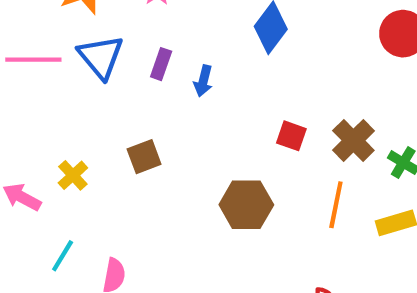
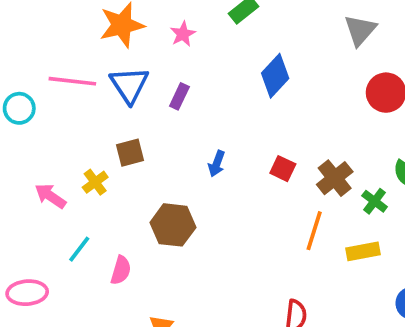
blue arrow: (203, 81) -> (217, 164), moved
brown square: (144, 157) -> (130, 153), moved
brown hexagon: (246, 205) -> (173, 225), moved

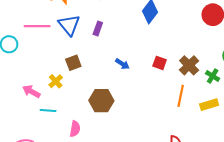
blue arrow: (217, 164) -> (122, 64), turned -72
cyan line: (79, 249) -> (48, 111), moved, turned 63

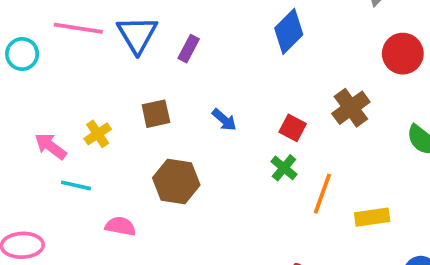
brown square: (73, 63) -> (156, 114), moved
brown cross: (189, 65) -> (351, 108), moved
green cross: (213, 76) -> (284, 168), moved
pink semicircle: (75, 129) -> (120, 226), turned -98

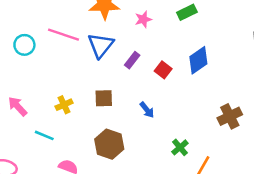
red square: (293, 128) -> (163, 70), moved
pink arrow: (51, 146) -> (17, 106), moved

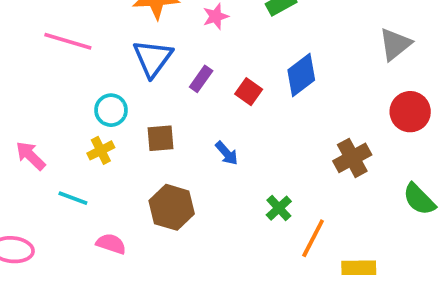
pink line: (63, 35) -> (68, 41), moved
cyan circle: (24, 45) -> (111, 110), moved

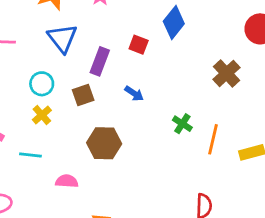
purple rectangle: (201, 79) -> (100, 61), moved, size x1.4

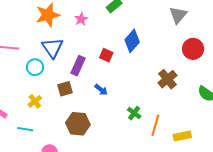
cyan circle: (42, 84) -> (35, 67), moved

